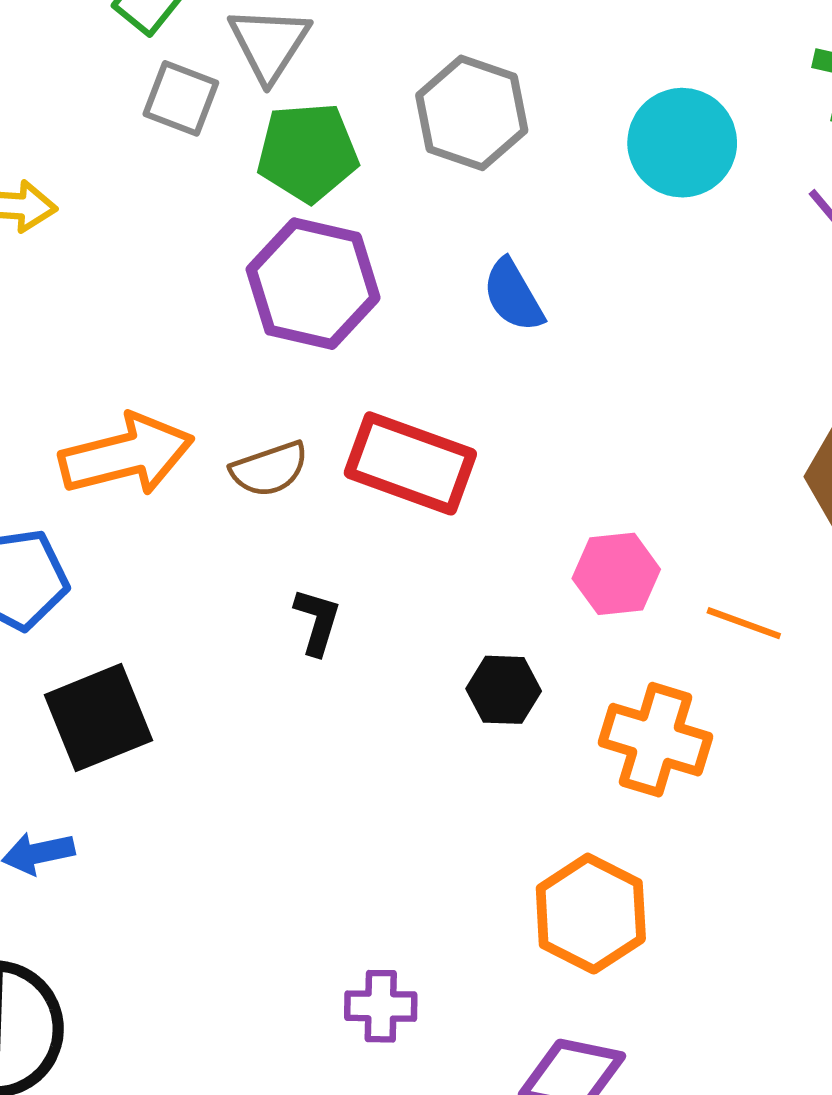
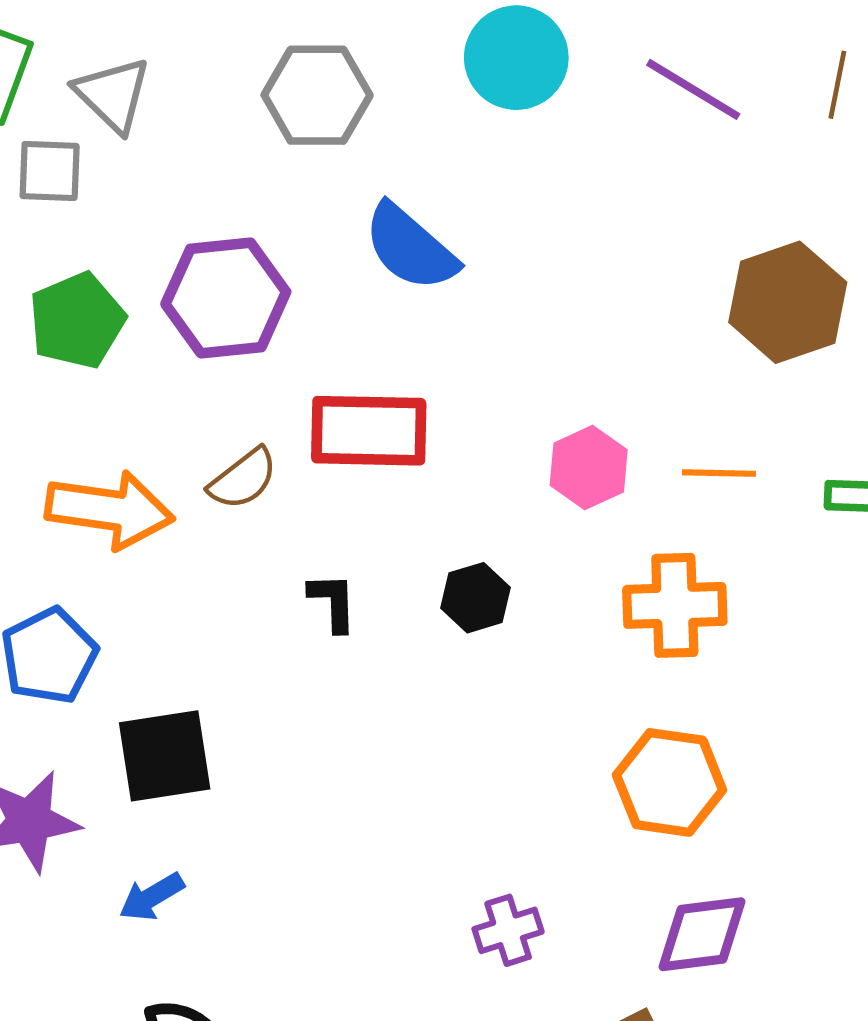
green pentagon: (308, 152) -> (77, 321), moved
blue semicircle: (513, 295) -> (410, 247), size x1.4
orange arrow: (127, 455) -> (110, 510), turned 41
black hexagon: (504, 690) -> (476, 598), moved
black square: (98, 718) -> (165, 756), turned 32

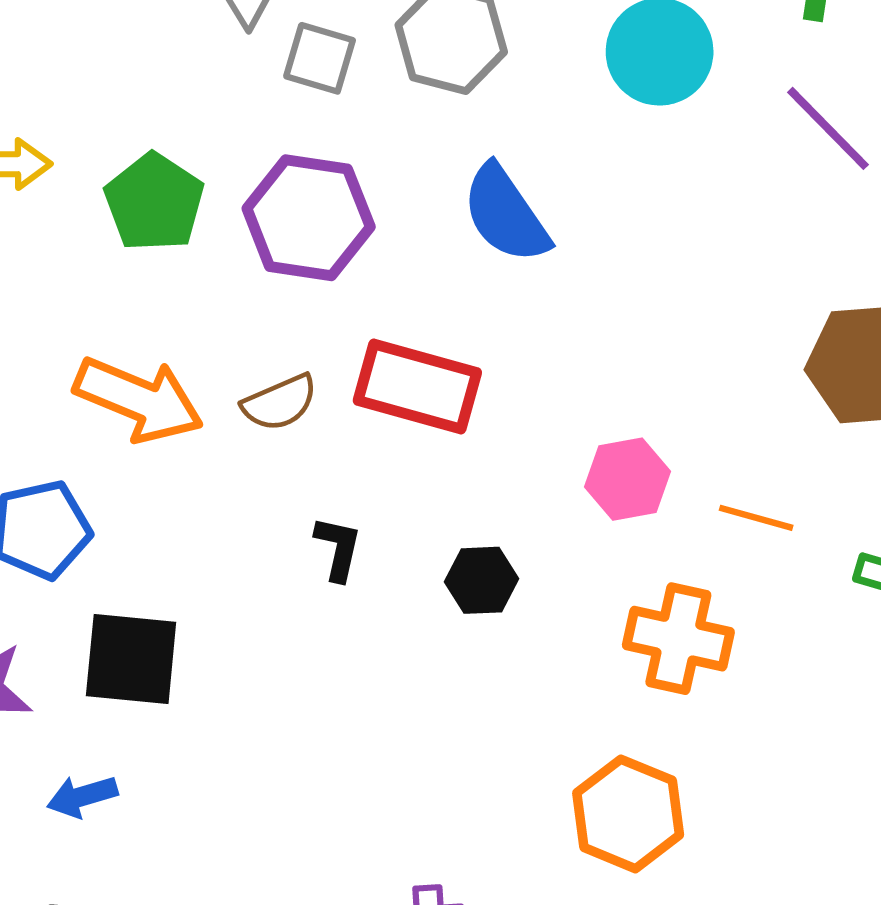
gray square: (50, 171) -> (320, 58), moved
green pentagon: (77, 321) -> (154, 202), turned -30

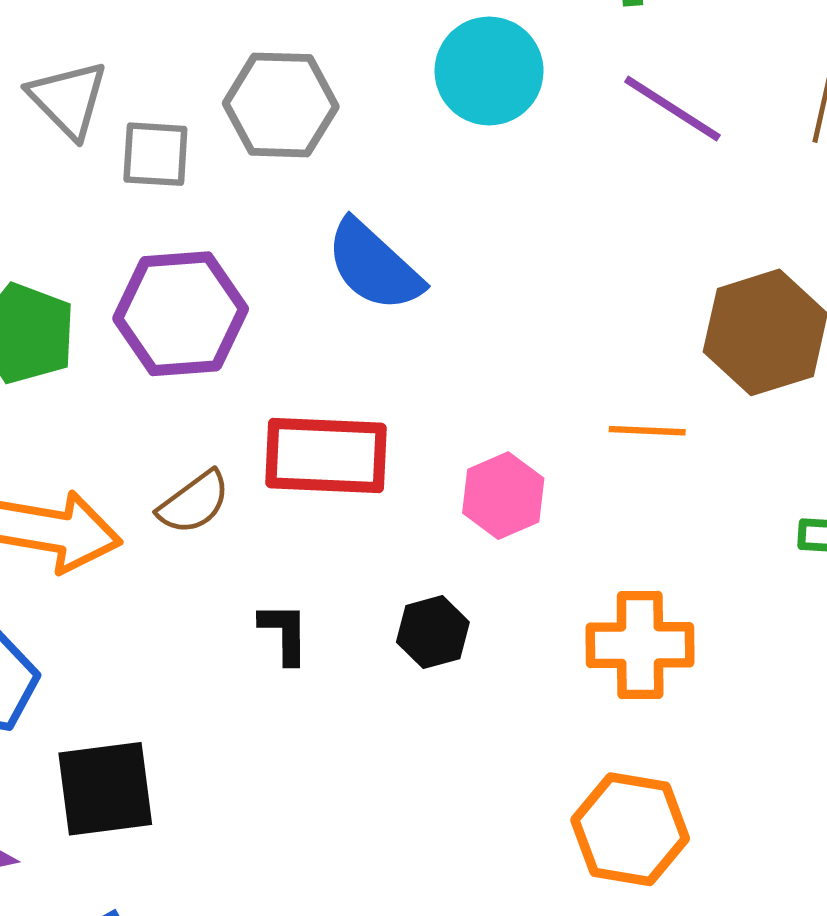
pink hexagon: (627, 479) -> (503, 496), moved
orange line: (756, 518) -> (647, 431), moved

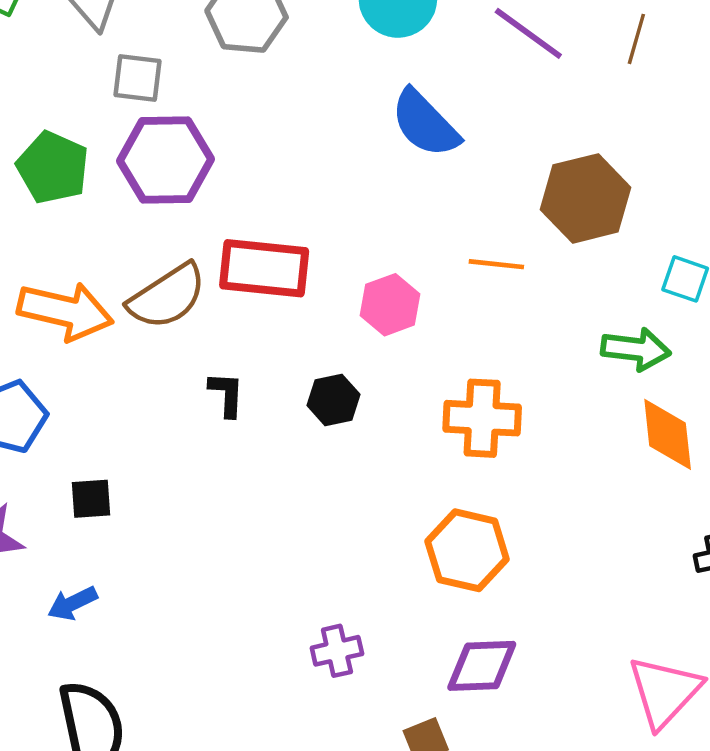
gray square: (155, 154) -> (138, 78), moved
blue semicircle: (374, 266) -> (425, 123), moved
brown semicircle: (194, 502) -> (167, 296), size x1.5
black square: (105, 789) -> (91, 499), size x0.6

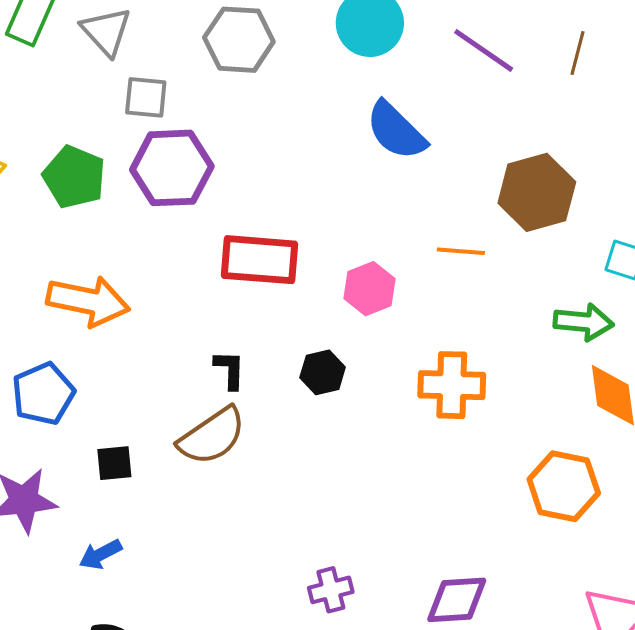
brown semicircle: (167, 296) -> (212, 436), moved
orange hexagon: (467, 550) -> (564, 486), moved

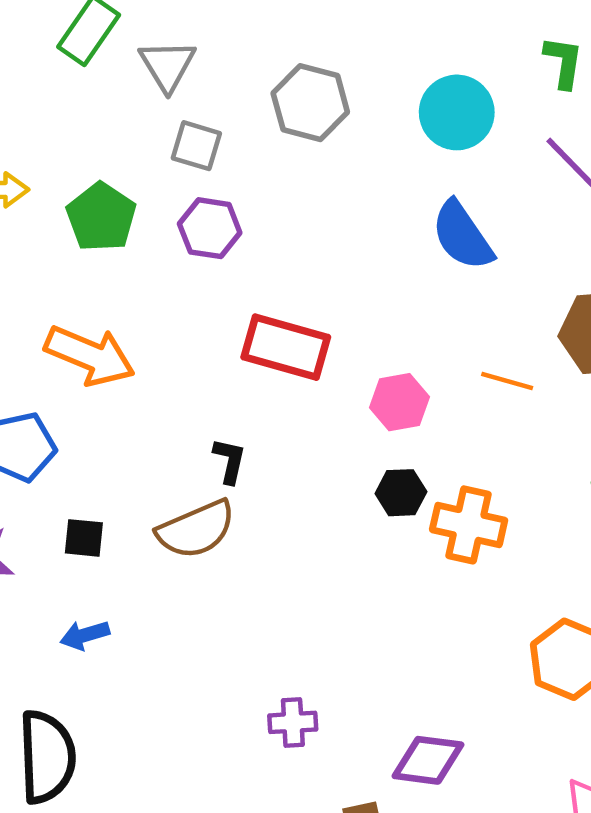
purple hexagon: (172, 168) -> (210, 228), size x0.7
black hexagon: (323, 372) -> (401, 493), moved
blue arrow: (100, 554) -> (85, 635), moved

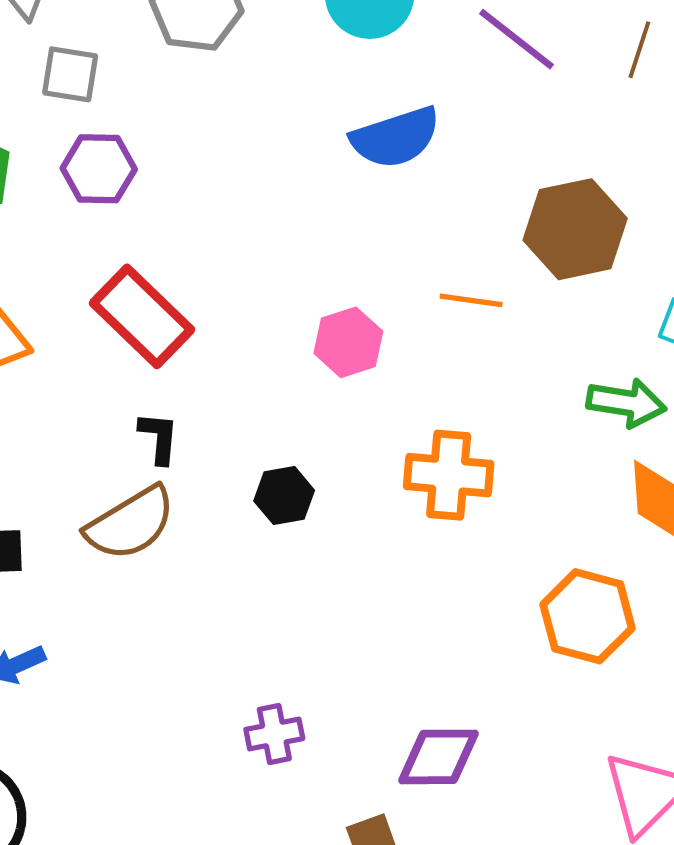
blue semicircle: (462, 236) -> (395, 137), turned -66
red rectangle: (286, 347) -> (142, 316), moved, turned 36
black hexagon: (401, 493) -> (284, 496), moved

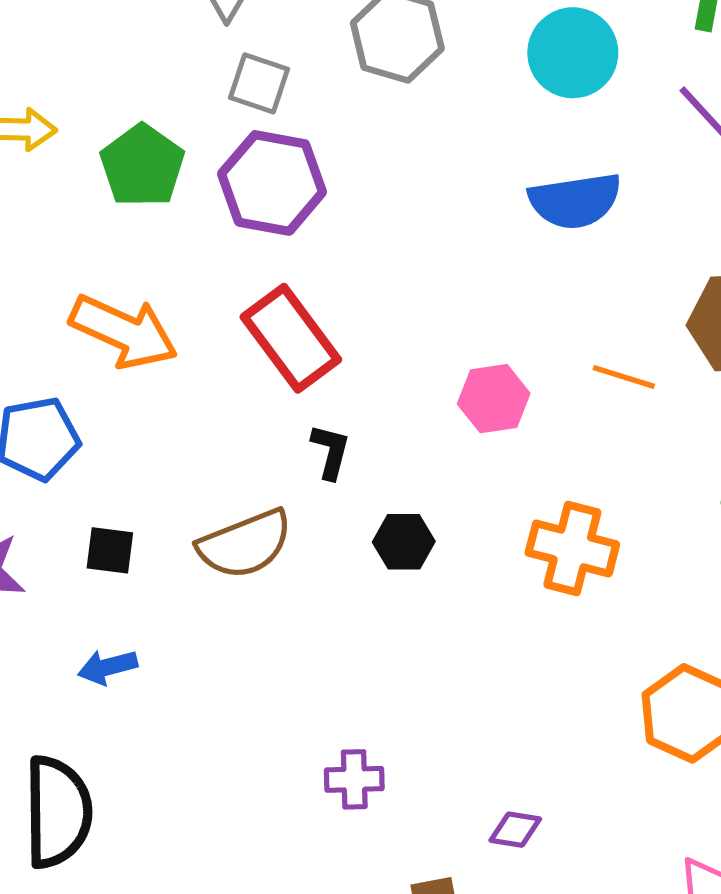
purple hexagon: (99, 169) -> (272, 183), size x1.4
black L-shape: (159, 438) -> (331, 452), moved
purple diamond: (438, 757) -> (515, 830), size x0.6

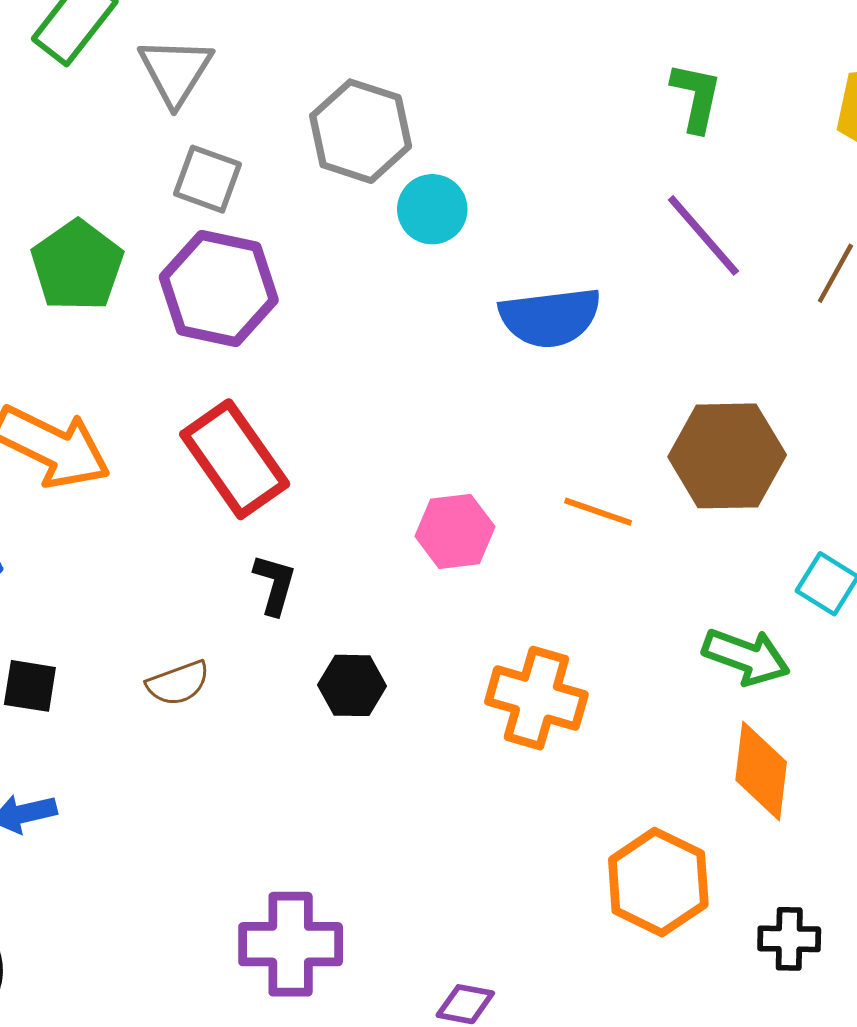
cyan circle: (573, 53) -> (432, 209), moved, size x0.7
brown semicircle: (245, 544) -> (178, 683), size x0.6
purple cross: (354, 779) -> (291, 944), size x1.6

